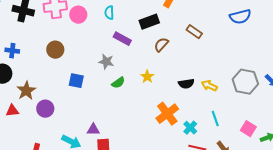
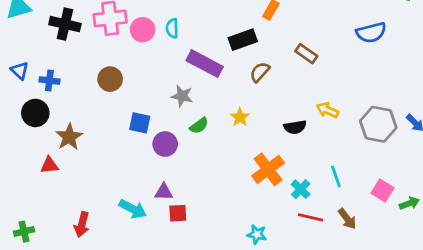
cyan semicircle: (109, 13) -> (172, 28), moved
purple rectangle: (122, 39) -> (205, 64), size x1.4
yellow arrow: (209, 86) -> (327, 110), moved
purple circle: (45, 109) -> (165, 144), moved

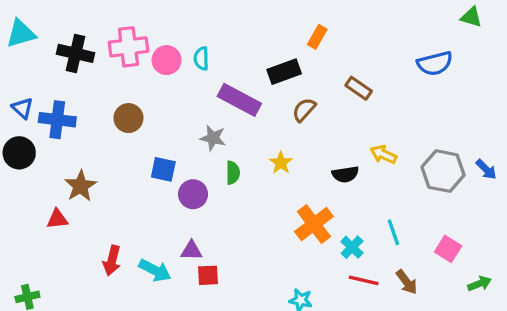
blue cross: (49, 81) -> (57, 120), size x1.5
black circle: (35, 113) -> (19, 153), moved
green semicircle: (199, 126) -> (233, 173), turned -54
green arrow: (409, 203) -> (480, 284), moved
red arrow: (82, 224) -> (112, 260), moved

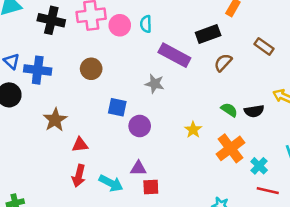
yellow star: (281, 163) -> (193, 130), moved
green semicircle: (233, 173) -> (229, 110), moved, turned -56
red triangle: (57, 219) -> (80, 145), moved

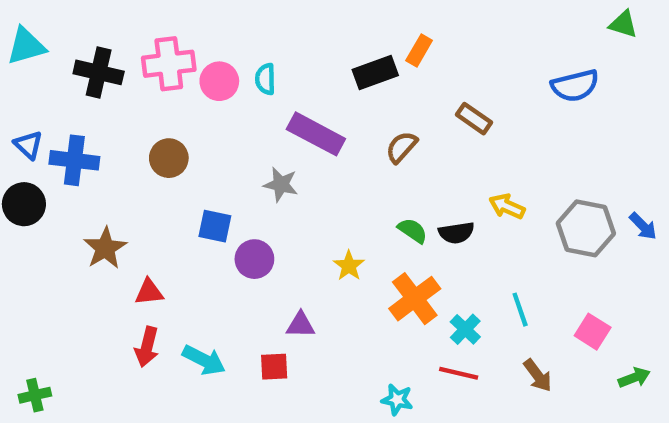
black rectangle: (208, 34) -> (375, 72), moved
purple triangle: (138, 168) -> (301, 325), moved
red line: (268, 191) -> (459, 373), moved

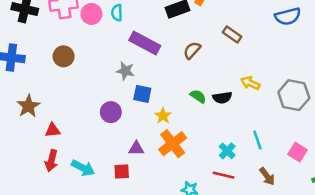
blue square: (215, 226) -> (142, 94), moved
orange cross: (415, 299) -> (173, 144), moved

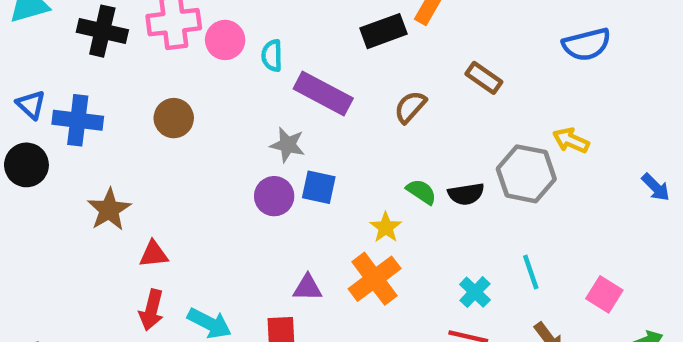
cyan semicircle: (117, 13) -> (272, 56), moved
yellow arrow: (250, 83) -> (571, 140), moved
gray hexagon: (294, 95) -> (526, 174), moved
purple circle: (111, 112) -> (274, 196), moved
yellow star: (163, 116) -> (386, 227), moved

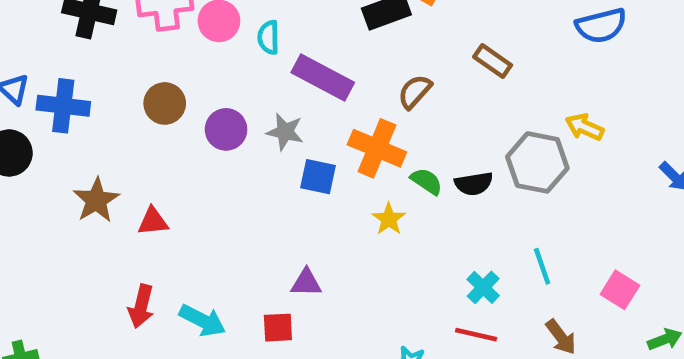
purple circle: (274, 196) -> (226, 129), moved
red triangle: (154, 254) -> (153, 221), moved
orange cross: (375, 279) -> (377, 148), moved, turned -30

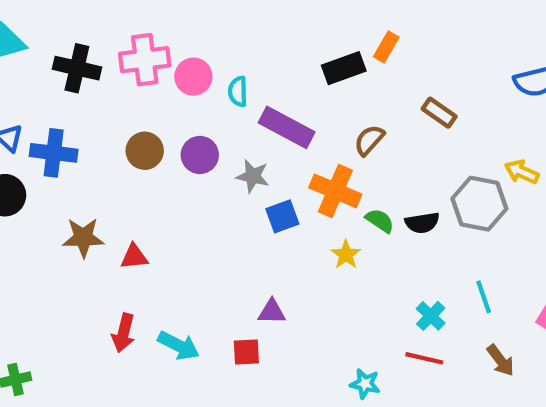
purple circle: (226, 129) -> (200, 155), moved
blue square: (318, 177) -> (282, 216), turned -32
brown star: (96, 200) -> (83, 238), turned 30

